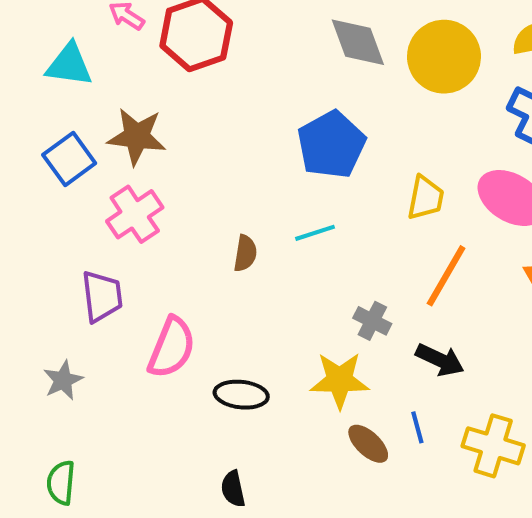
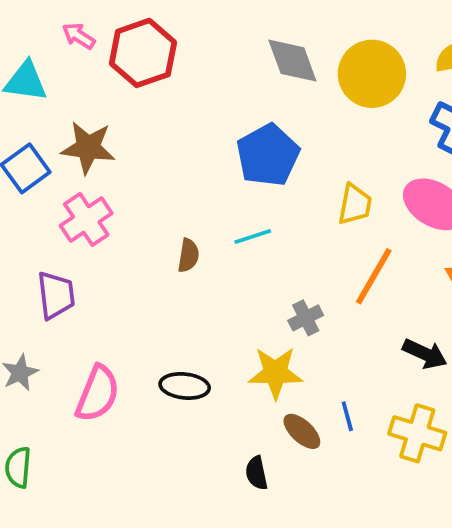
gray cross: (372, 321) -> (306, 318), turned 36
pink semicircle: (172, 347) -> (98, 394), moved
black arrow: (440, 360) -> (425, 354), moved
black semicircle: (233, 489) -> (257, 473), moved

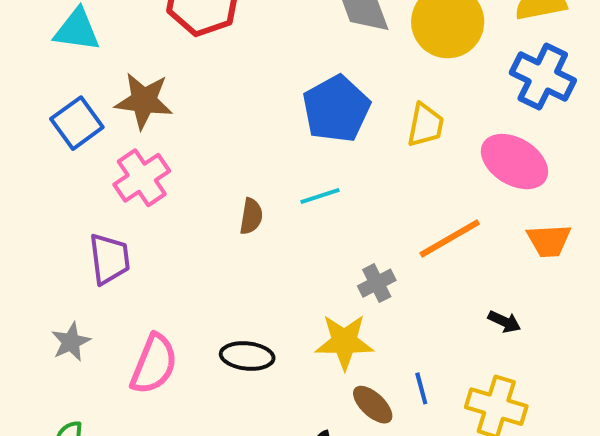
yellow trapezoid: (355, 204) -> (425, 125), moved
orange line: (374, 276) -> (450, 239), turned 30
black arrow: (425, 354) -> (504, 322), size x0.7

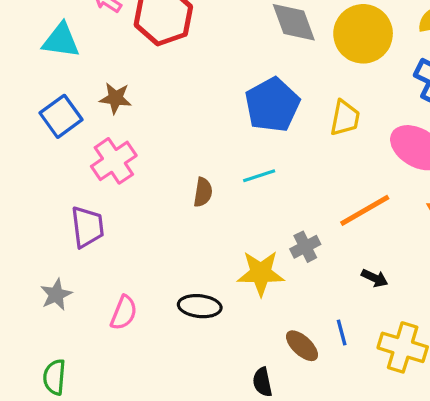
brown star: (144, 101) -> (115, 98), size x0.7
black arrow: (504, 322) -> (375, 278), moved
yellow star: (344, 342) -> (261, 273), moved
pink semicircle: (154, 364) -> (124, 313), size x0.7

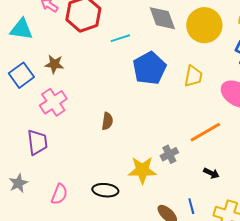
cyan line: (259, 176) -> (120, 38), moved

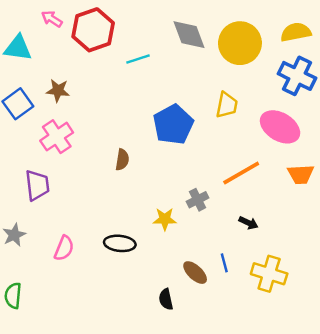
blue pentagon: (149, 68) -> (173, 124), moved
yellow star: (142, 170) -> (165, 219), size x0.7

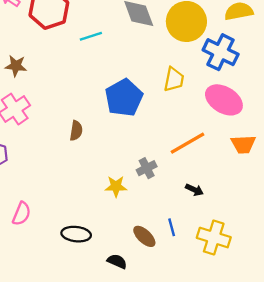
blue cross: (297, 76) -> (221, 52), moved
black ellipse: (120, 243) -> (76, 234), moved
black semicircle: (166, 299) -> (117, 261), turned 126

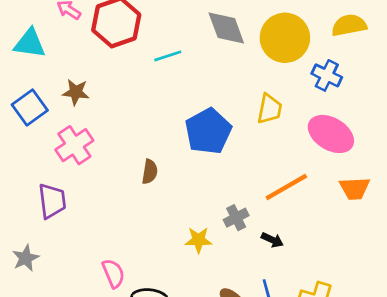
blue cross: (221, 52) -> (327, 75), size x0.7
black arrow: (194, 190) -> (272, 240), moved
pink semicircle: (22, 214) -> (113, 273), moved, turned -45

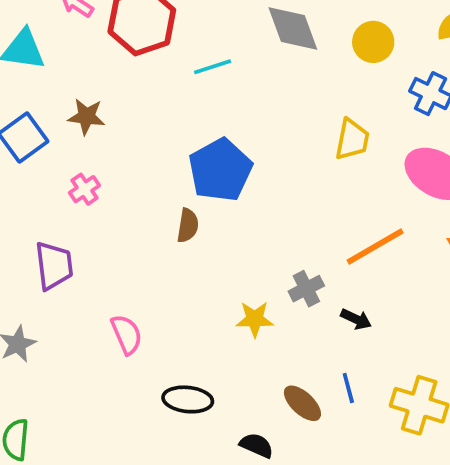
yellow circle: (285, 38) -> (373, 42), size x0.6
blue pentagon: (208, 131) -> (220, 170), moved
pink cross: (74, 145) -> (84, 189), size x0.6
pink semicircle: (113, 273) -> (127, 334), moved

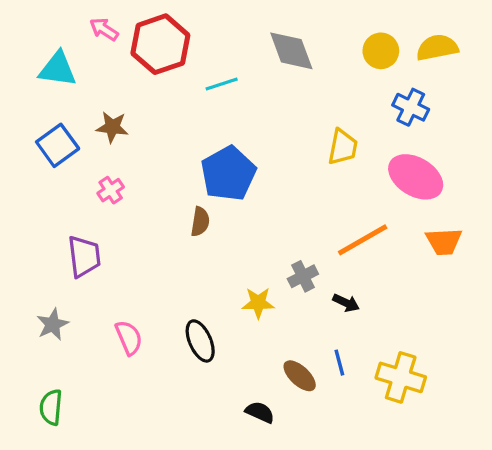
yellow circle: (373, 42) -> (381, 51), moved
pink semicircle: (127, 334) -> (129, 338), moved
black ellipse: (188, 399) -> (200, 341), moved, turned 60

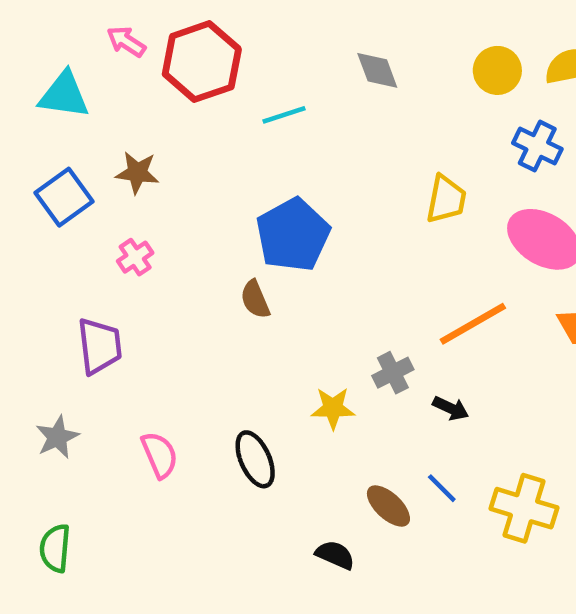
gray diamond: (291, 51) -> (377, 70), size x0.7
brown semicircle: (200, 222) -> (255, 299), turned 148
blue line: (339, 363) -> (442, 488), turned -30

